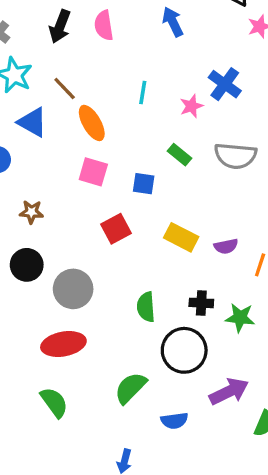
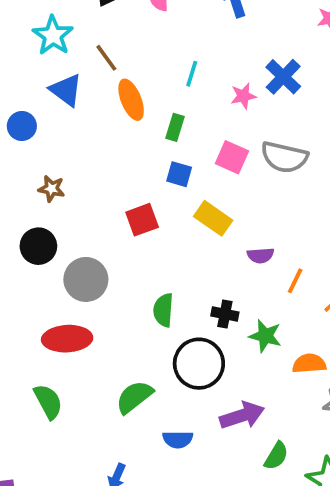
green rectangle: (180, 155) -> (175, 127), moved, turned 60
pink square: (93, 172) -> (232, 157), moved
yellow rectangle: (181, 237) -> (213, 218), moved

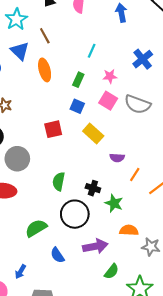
pink star: (243, 96) -> (110, 76), moved
orange ellipse: (131, 100) -> (45, 70), moved
orange semicircle: (309, 364) -> (129, 230), moved
blue semicircle: (178, 439) -> (57, 255), turned 49

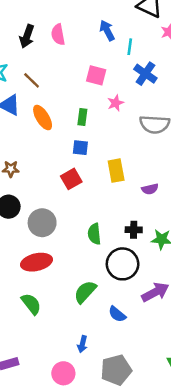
cyan line: (92, 51) -> (130, 47), moved
pink square: (108, 101) -> (96, 75), moved
blue square: (77, 106) -> (80, 148), moved
yellow rectangle: (93, 134) -> (116, 171), turned 54

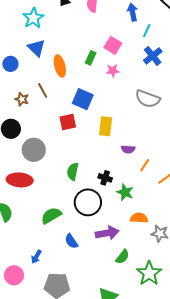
brown line: (32, 80) -> (43, 90), moved
pink star: (116, 103) -> (113, 71), moved
green rectangle: (82, 117) -> (91, 58), moved
blue square: (80, 148) -> (83, 99), size x1.5

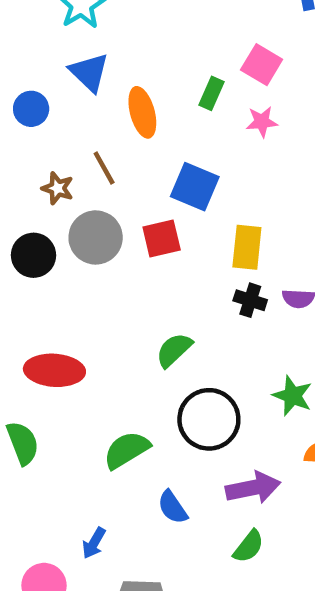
gray circle: (34, 150) -> (96, 237), moved
green semicircle: (73, 171) -> (174, 350), turned 36
black cross: (105, 178) -> (250, 300), moved
green semicircle: (122, 257) -> (249, 546), moved

